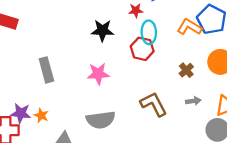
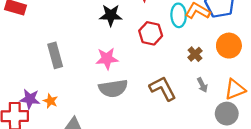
cyan ellipse: (149, 32) -> (179, 15), moved
gray arrow: (193, 101) -> (202, 85), turned 72
gray semicircle: (101, 120) -> (113, 88), moved

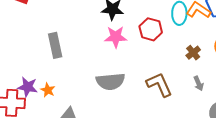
pink star: (107, 59) -> (116, 37), moved

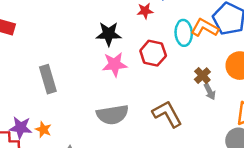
gray arrow: (199, 83) -> (210, 92), moved

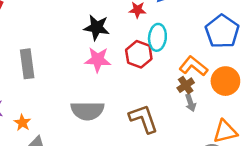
orange L-shape: (205, 28) -> (193, 66), moved
cyan ellipse: (184, 33) -> (157, 37), moved
orange star: (43, 129) -> (22, 123), moved

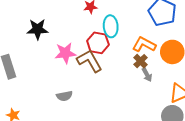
black star: (97, 27) -> (38, 29), moved
gray semicircle: (87, 111) -> (64, 96), size x0.6
brown L-shape: (144, 119) -> (90, 61), moved

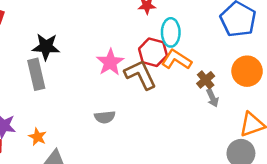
black star: (38, 29) -> (46, 47), moved
orange L-shape: (144, 44) -> (177, 60), moved
pink star: (65, 53) -> (110, 62), turned -30

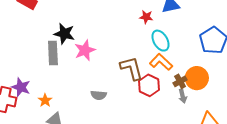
cyan ellipse: (171, 32) -> (160, 41), turned -40
red hexagon: (153, 52) -> (149, 85), moved
pink star: (110, 62) -> (85, 50), moved
orange circle: (247, 71) -> (197, 78), moved

